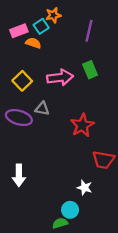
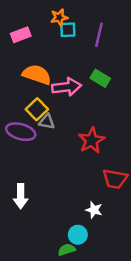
cyan square: (41, 26) -> (68, 30), moved, turned 32
orange semicircle: (33, 43) -> (37, 75), moved, size x1.6
green rectangle: (90, 70) -> (100, 78), turned -36
yellow square: (22, 81) -> (37, 109), moved

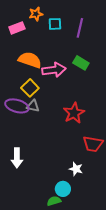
orange star: (59, 17) -> (36, 14), moved
gray triangle: (47, 122) -> (33, 106), moved

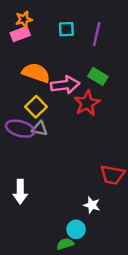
orange star: (36, 14) -> (24, 19), moved
red star: (74, 113) -> (87, 103), moved

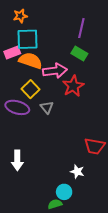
cyan square: (66, 29) -> (27, 39), moved, size x1.6
pink rectangle: (20, 34) -> (12, 53), moved
green rectangle: (98, 76) -> (79, 54), moved
gray triangle: (40, 129) -> (47, 107), moved, turned 40

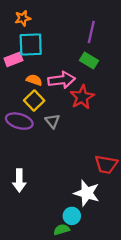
orange semicircle: (31, 61) -> (34, 80), moved, size x0.6
white star: (77, 172) -> (87, 193), size x1.6

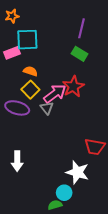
orange star: (23, 18) -> (12, 16), moved
pink arrow: (62, 80) -> (55, 94), moved, turned -30

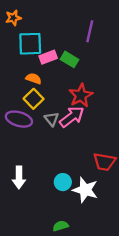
pink rectangle: (12, 53) -> (48, 57), moved
green rectangle: (79, 54) -> (70, 59), moved
pink arrow: (55, 94) -> (72, 117), moved
cyan circle: (64, 193) -> (63, 182), moved

